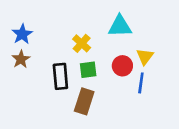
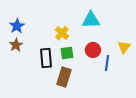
yellow triangle: (145, 57) -> (124, 47), moved

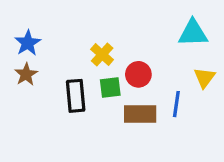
cyan triangle: (91, 20) -> (193, 33), moved
red circle: (93, 50) -> (138, 74), moved
brown rectangle: (64, 77) -> (140, 114), moved, turned 72

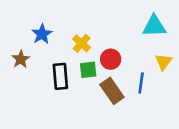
blue star: (28, 43) -> (42, 34), moved
brown rectangle: (140, 114) -> (112, 91), turned 55

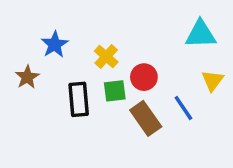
blue line: (141, 83) -> (183, 108), turned -42

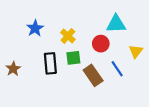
cyan triangle: (201, 34) -> (116, 24), moved
brown star: (27, 77) -> (13, 69), moved
red circle: (144, 77) -> (101, 44), moved

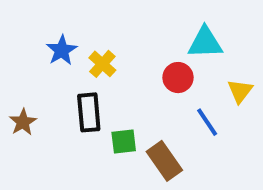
yellow cross: (68, 36) -> (102, 64), moved
green square: (73, 58) -> (124, 141), moved
brown rectangle: (93, 75) -> (164, 161), moved

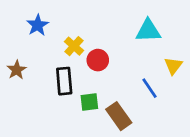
blue star: (62, 50) -> (38, 25), moved
red circle: (178, 78) -> (98, 60), moved
brown star: (23, 122) -> (17, 70), moved

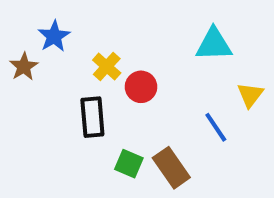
brown star: (17, 70) -> (24, 67), moved
green square: (89, 102) -> (129, 164), moved, turned 30

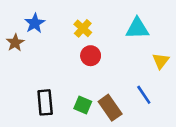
yellow cross: (107, 67) -> (83, 28), moved
black rectangle: (92, 117) -> (45, 102), moved
blue line: (216, 127) -> (144, 95), moved

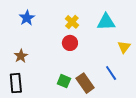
yellow cross: (83, 28) -> (72, 22), moved
brown star: (15, 43) -> (21, 56), moved
black rectangle: (45, 102) -> (16, 83), moved

